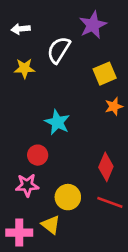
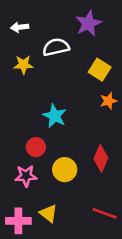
white semicircle: (59, 50) -> (56, 47), turned 45
yellow square: (105, 74) -> (100, 70), turned -35
yellow circle: (68, 197) -> (65, 170), moved
red line: (110, 202) -> (105, 213), moved

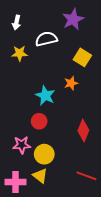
white arrow: (20, 27) -> (16, 22), turned -72
orange star: (108, 101) -> (71, 83), moved
red circle: (36, 147) -> (39, 121), moved
yellow circle: (65, 170) -> (44, 154), moved

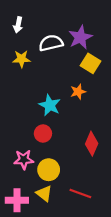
purple star: (73, 19) -> (80, 37), moved
red line: (86, 176) -> (80, 193), moved

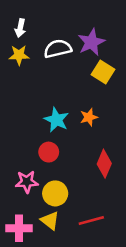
yellow star: (21, 59) -> (19, 55), moved
orange star: (78, 92) -> (89, 117), moved
red line: (80, 193) -> (91, 221), turned -35

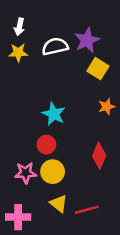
orange star: (89, 117) -> (107, 107), moved
yellow circle: (55, 193) -> (53, 172), moved
yellow triangle: (50, 221) -> (59, 204), moved

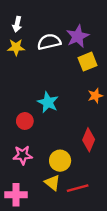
yellow square: (98, 69) -> (88, 62), turned 36
red circle: (46, 145) -> (25, 121), moved
yellow circle: (53, 172) -> (60, 161), moved

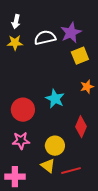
cyan star: (48, 102) -> (55, 99), moved
red circle: (25, 121) -> (23, 110), size x1.5

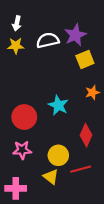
red line: (71, 171) -> (81, 169), moved

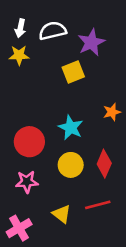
white semicircle: (48, 40) -> (53, 31), moved
yellow square: (85, 60) -> (73, 72), moved
yellow circle: (58, 155) -> (71, 165), moved
pink cross: (16, 188) -> (19, 228), turned -30

